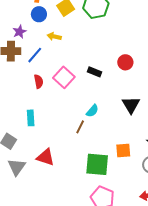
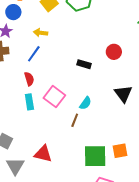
blue circle: (39, 14) -> (13, 12), moved
blue line: (35, 55) -> (34, 54), moved
pink square: (64, 77) -> (54, 97), moved
cyan rectangle: (31, 118) -> (29, 102), moved
orange square: (123, 150) -> (120, 151), moved

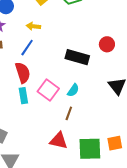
black rectangle: (84, 64) -> (77, 57), size x1.6
red semicircle: (29, 79) -> (23, 73), size x1.5
cyan semicircle: (85, 103) -> (73, 90), moved
red triangle: (43, 154) -> (59, 141), moved

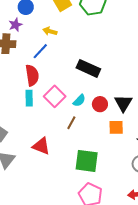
red circle: (107, 44) -> (100, 104), moved
red triangle: (59, 141) -> (41, 146), moved
orange square: (115, 143) -> (116, 127), moved

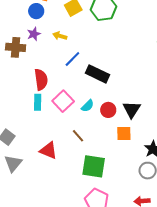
purple star: (15, 25) -> (34, 34), moved
blue line: (40, 51) -> (72, 59), moved
brown line: (71, 123) -> (78, 136), moved, turned -72

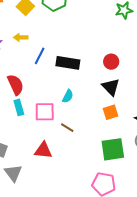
pink square: (63, 101) -> (45, 112), moved, turned -30
red circle: (108, 110) -> (111, 62), moved
green square: (94, 166) -> (113, 149), moved

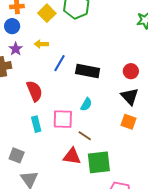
cyan rectangle: (19, 107) -> (36, 124), moved
orange square: (110, 112) -> (128, 122), turned 35
green square: (113, 149) -> (99, 162), moved
red triangle: (43, 150) -> (72, 156), moved

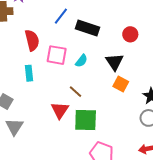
black triangle: (130, 96) -> (114, 62), moved
pink square: (63, 119) -> (57, 55), moved
red triangle: (72, 156) -> (60, 110), turned 48

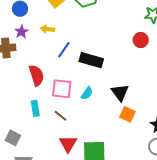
red circle: (130, 34) -> (141, 40), moved
brown line: (75, 92) -> (60, 116), moved

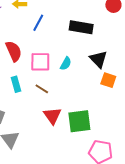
black rectangle: (91, 60) -> (81, 27), moved

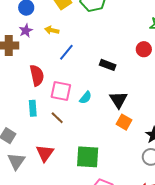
black rectangle: (81, 27) -> (108, 65), size x0.7
red triangle: (52, 116) -> (45, 153), moved

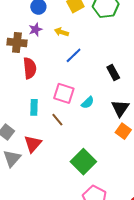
black rectangle: (108, 65) -> (113, 73), turned 35
red semicircle: (37, 75) -> (30, 68), moved
red triangle: (45, 153) -> (33, 144), moved
green square: (88, 157) -> (83, 162), turned 35

